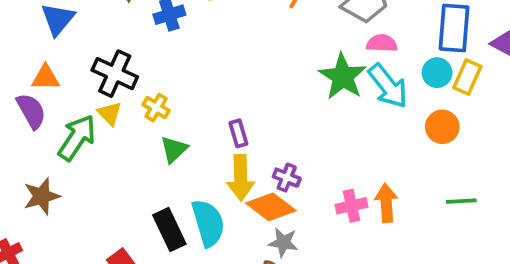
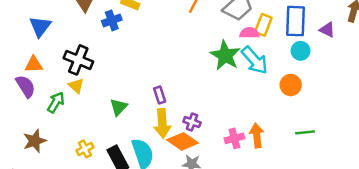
cyan circle: (437, 73) -> (301, 51), moved
yellow rectangle: (467, 77) -> (263, 25), moved
yellow cross: (156, 108) -> (85, 149), moved, turned 35
green arrow: (77, 138) -> (56, 102), size x0.7

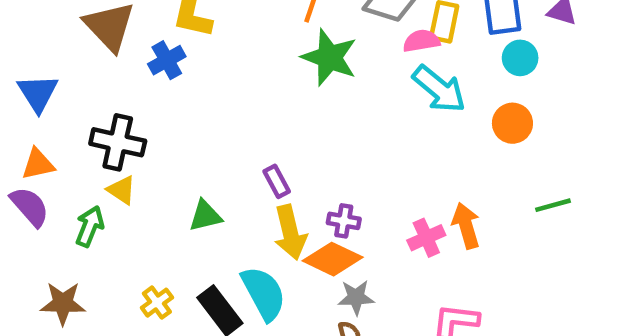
green star: (225, 55) -> (329, 57), moved
green triangle: (119, 107) -> (205, 216), turned 42
brown star: (35, 141) -> (63, 303), turned 30

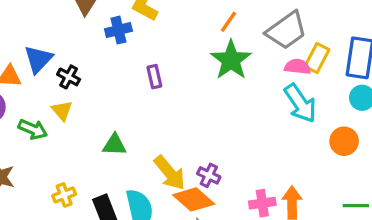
blue triangle: (38, 93) -> (38, 59), moved
black cross: (118, 142) -> (69, 77), size x0.6
purple rectangle: (277, 181) -> (154, 77), moved
green arrow: (90, 226) -> (33, 129), turned 76
yellow arrow: (290, 232) -> (170, 173), turned -42

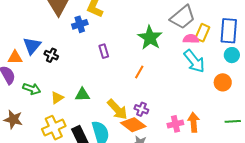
orange line: (228, 22) -> (139, 72), moved
yellow triangle: (62, 111) -> (57, 98), moved, turned 40
yellow cross: (64, 195) -> (54, 128), size x1.6

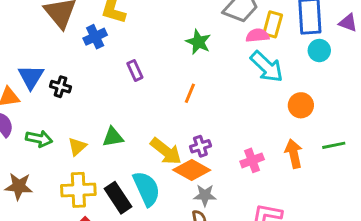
green star: (150, 38) -> (198, 42), size x0.7
orange circle: (223, 82) -> (301, 105), moved
purple cross: (141, 109) -> (200, 146), turned -32
orange arrow: (194, 122) -> (294, 154), moved
yellow cross: (54, 128) -> (78, 190), turned 30

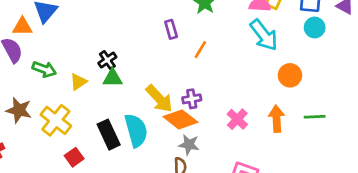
purple rectangle: (135, 70) -> (171, 29), moved
black cross: (60, 87) -> (107, 60), moved, turned 30
orange line: (190, 93) -> (200, 50), moved
pink cross: (252, 160) -> (237, 119), turned -35
yellow cross: (78, 190) -> (56, 120), moved, turned 32

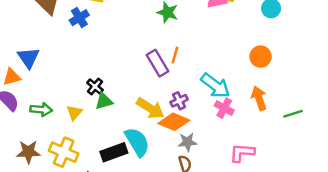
purple rectangle: (171, 29) -> (157, 63), moved, size x1.5
cyan arrow: (264, 35) -> (215, 86), moved
green line: (315, 117) -> (293, 114), moved
black rectangle: (109, 135) -> (114, 152), turned -70

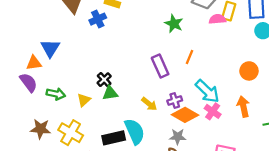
orange line: (175, 55) -> (189, 57), moved
yellow arrow: (150, 108) -> (149, 104), size x0.7
orange diamond: (174, 122) -> (185, 115), moved

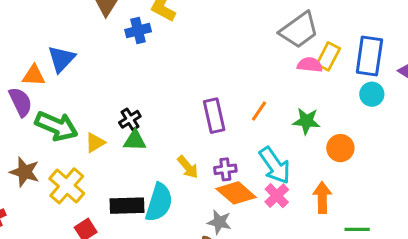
green star: (174, 24) -> (306, 121), moved, turned -30
green arrow: (56, 94) -> (56, 126), size x1.5
cyan semicircle: (135, 131) -> (159, 202), turned 30

